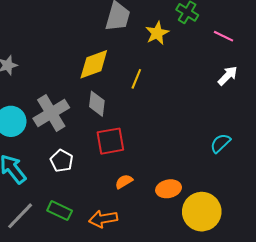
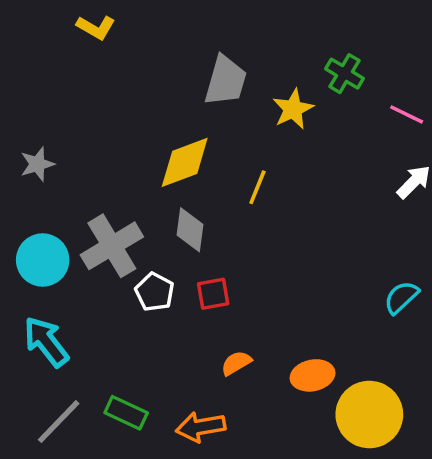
red square: (110, 141) -> (213, 294), size x0.7
white pentagon: (62, 161) -> (154, 292), moved

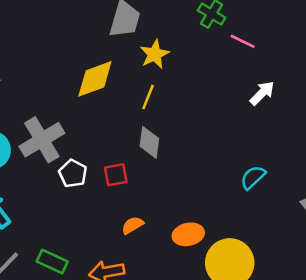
yellow star: (293, 109) -> (155, 54), moved
pink line: (407, 114) -> (243, 41), moved
gray diamond: (190, 230) -> (149, 142), moved

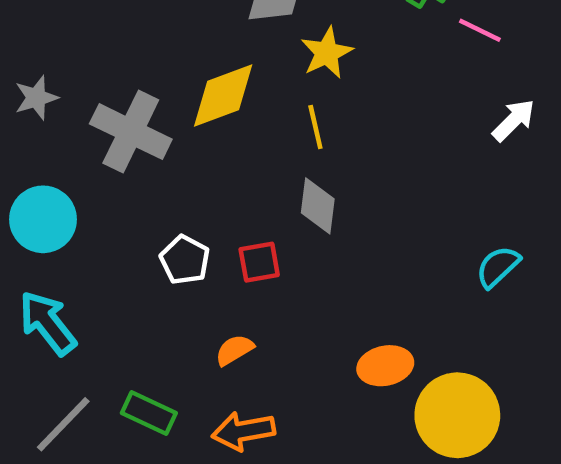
yellow line: (148, 97) -> (315, 127), turned -35
gray cross: (42, 140) -> (131, 132), moved, turned -33
orange semicircle: (133, 225) -> (234, 350), moved

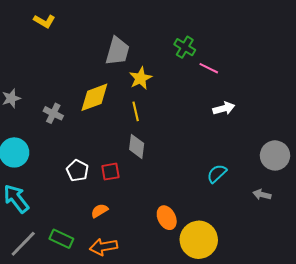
white arrow: (514, 120) -> (224, 108), turned 30
gray cross: (131, 132) -> (53, 113), size x0.6
orange ellipse: (385, 366) -> (167, 218), turned 75

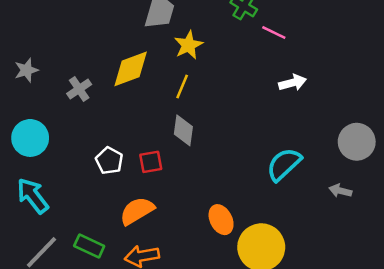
yellow line: (136, 111) -> (182, 86), turned 36
gray cross: (53, 113) -> (79, 89), turned 30
cyan semicircle: (217, 174) -> (284, 164), size x1.4
orange semicircle: (99, 211) -> (137, 211), size x1.6

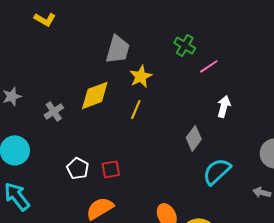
pink line: (274, 32) -> (209, 66), turned -60
white arrow: (293, 83) -> (224, 106), turned -60
gray diamond: (183, 130) -> (194, 138), moved, turned 30

